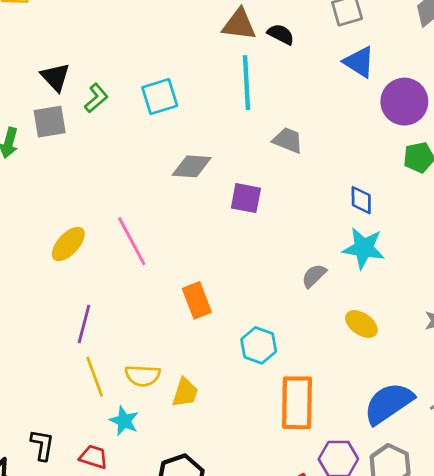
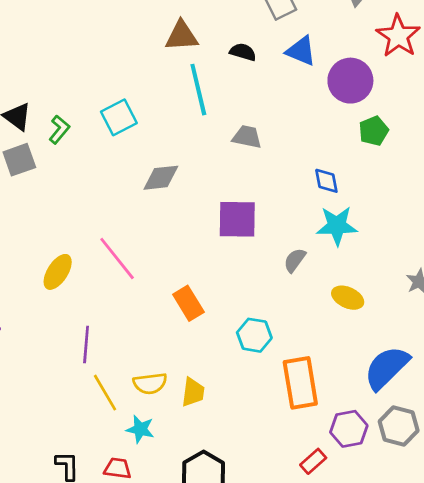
black semicircle: (281, 34) -> (243, 52), moved
purple square: (246, 198) -> (237, 219), moved, size x1.4

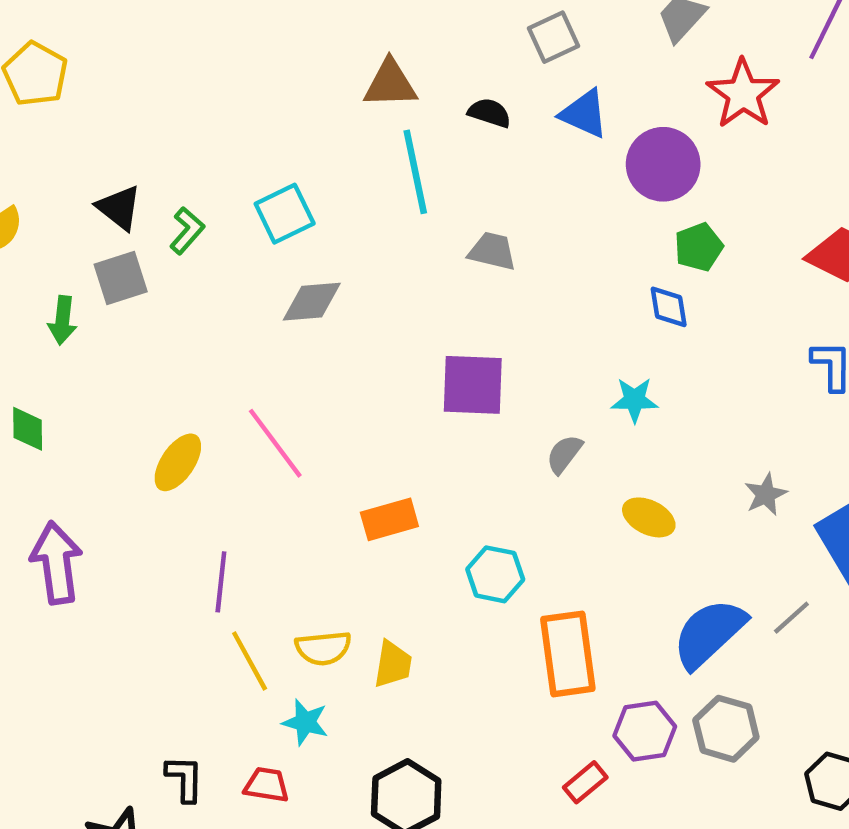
gray diamond: (161, 178) -> (312, 302), moved
blue diamond: (326, 181) -> (669, 307), moved
cyan star: (337, 226) -> (635, 400), size x0.7
orange rectangle: (188, 303) -> (389, 519), turned -76

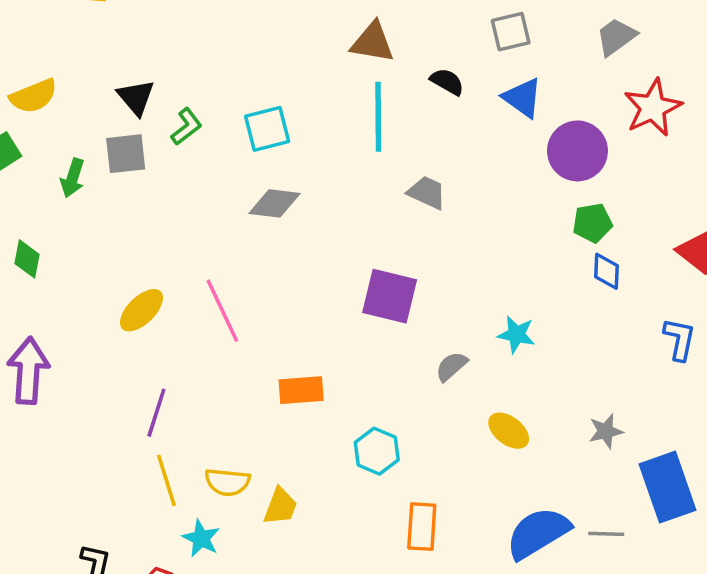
blue diamond: (669, 307) -> (607, 271), moved
gray line: (791, 618) -> (606, 534), turned 32
orange rectangle: (568, 654) -> (422, 527), size x0.7

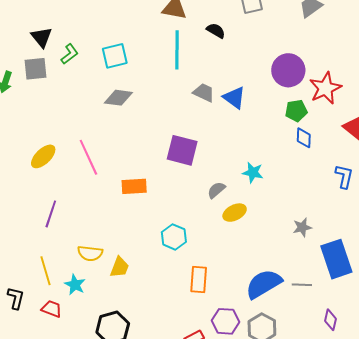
blue triangle: (523, 98) -> (234, 98), moved
red star: (653, 108) -> (325, 88), moved
orange rectangle: (301, 390) -> (134, 186), moved
yellow ellipse: (509, 431) -> (235, 213), moved, turned -65
yellow line: (166, 480) -> (46, 271), moved

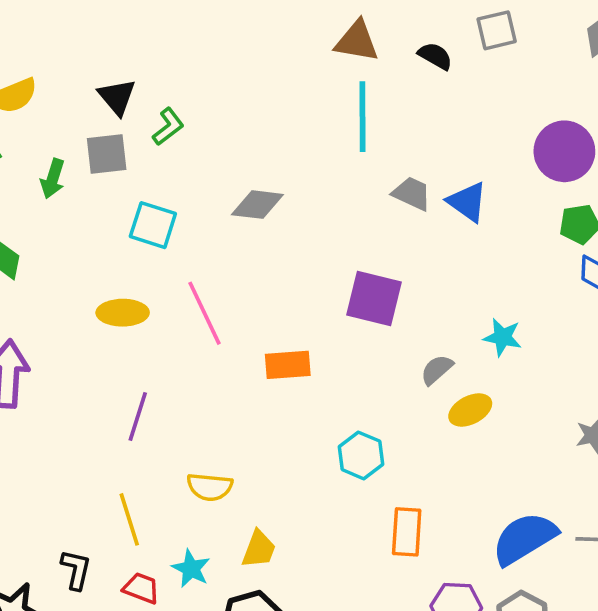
black semicircle: (216, 31) -> (435, 56), moved
cyan square: (115, 56) -> (153, 225), moved, turned 32
yellow ellipse: (43, 156) -> (123, 313), turned 44
yellow trapezoid: (120, 267) -> (259, 549), moved
cyan star: (75, 285) -> (191, 569), moved

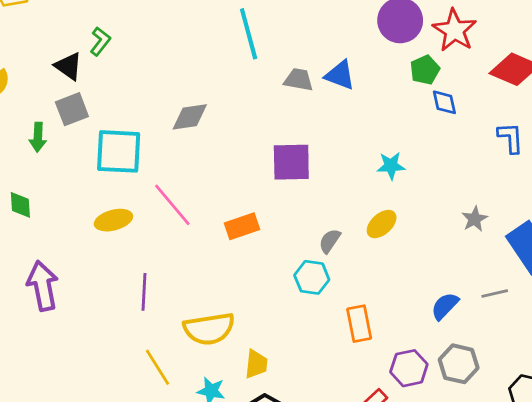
green L-shape: (168, 127) -> (100, 41), moved
cyan square: (153, 225) -> (119, 151), size x1.4
gray semicircle: (437, 370) -> (330, 241), moved
yellow semicircle: (210, 487) -> (209, 329), size x1.5
blue semicircle: (524, 538) -> (445, 306), size x0.6

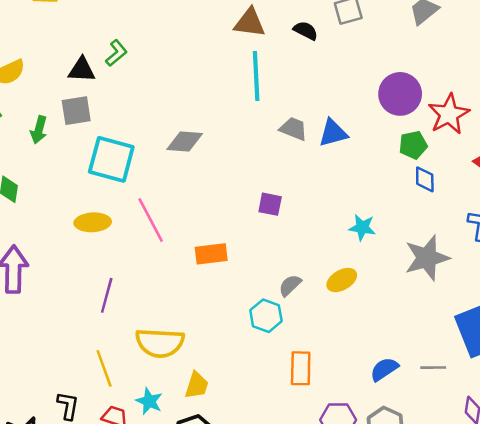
black triangle: (68, 66) -> (82, 70), turned -44
blue triangle: (340, 75) -> (333, 133), turned -48
purple square: (291, 162) -> (270, 204), size x0.6
gray star: (475, 219) -> (427, 258), moved, size x1.8

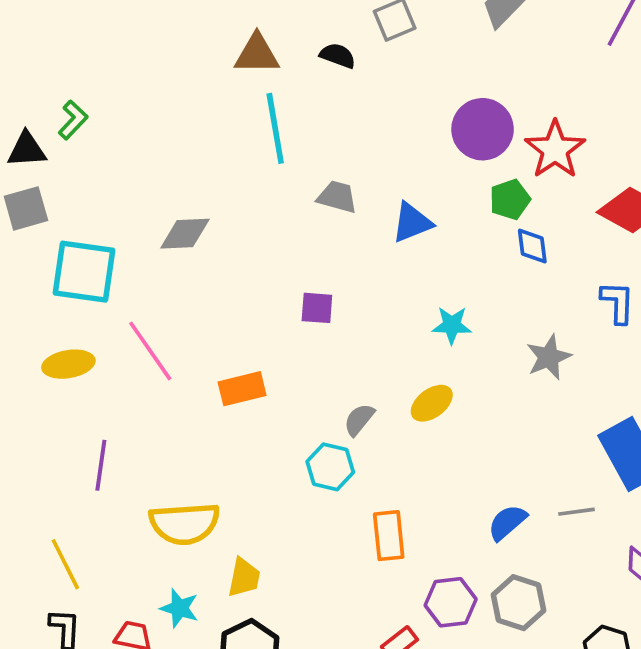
blue triangle: (333, 133) -> (412, 223), moved
gray star: (427, 258) -> (549, 357), size x0.7
yellow line: (104, 368) -> (65, 564), moved

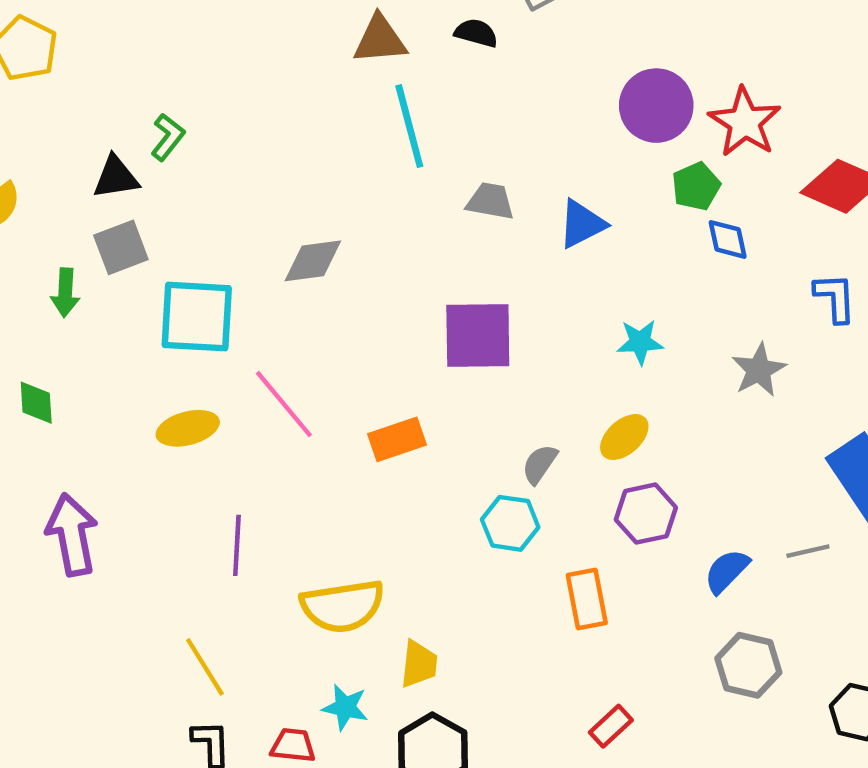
purple square: (317, 308) -> (478, 336), size x1.8
purple hexagon: (451, 602) -> (646, 514), moved

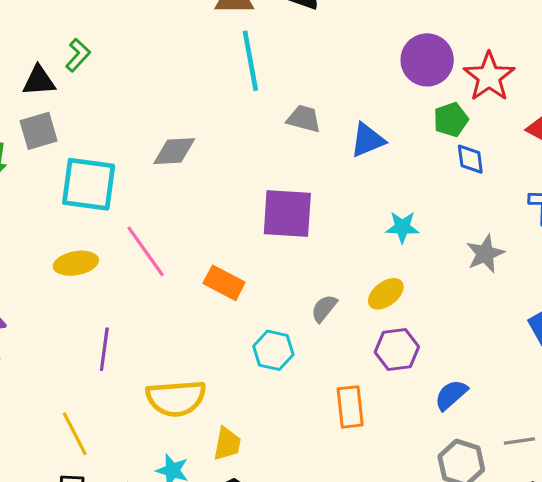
orange rectangle: (397, 439) -> (224, 283), turned 42
cyan hexagon: (510, 523) -> (273, 350), moved
gray line: (808, 551) -> (519, 441), moved

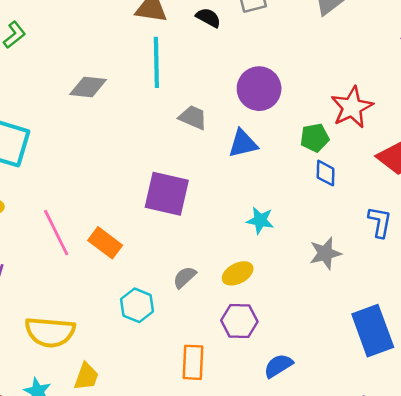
purple circle: (427, 60) -> (259, 89), moved
gray diamond: (174, 151) -> (88, 87), moved
pink line: (146, 251) -> (56, 233), moved

